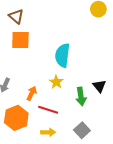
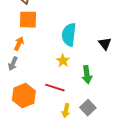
black triangle: (99, 86) -> (105, 44), moved
orange arrow: (32, 93) -> (19, 44), moved
yellow arrow: (48, 132) -> (66, 111), moved, turned 104

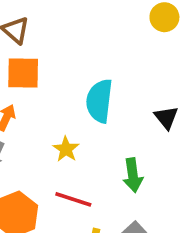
yellow star: (63, 61) -> (66, 149), moved

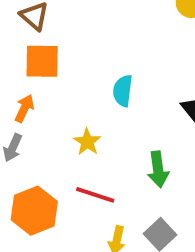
cyan semicircle: (99, 101) -> (123, 91), size x0.7

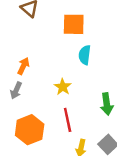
orange square: (42, 61) -> (74, 24), moved
red line: (95, 195) -> (68, 120), turned 60

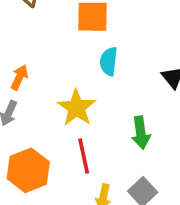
yellow star: (63, 87) -> (76, 108), size x1.5

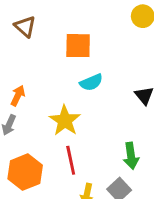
cyan semicircle: (109, 61) -> (91, 82), turned -120
green arrow: (141, 133) -> (131, 156), moved

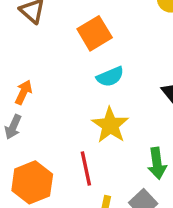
orange square: (78, 46) -> (95, 33), turned -32
yellow star: (65, 121) -> (110, 125), moved

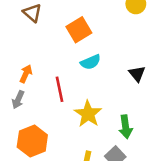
yellow star: (110, 125) -> (88, 114), moved
red line: (86, 169) -> (60, 89), moved

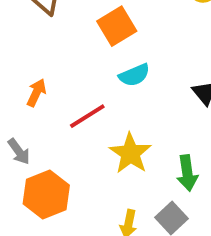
red line: (60, 89) -> (87, 116), turned 70
gray arrow: (18, 100) -> (19, 151), moved, turned -60

